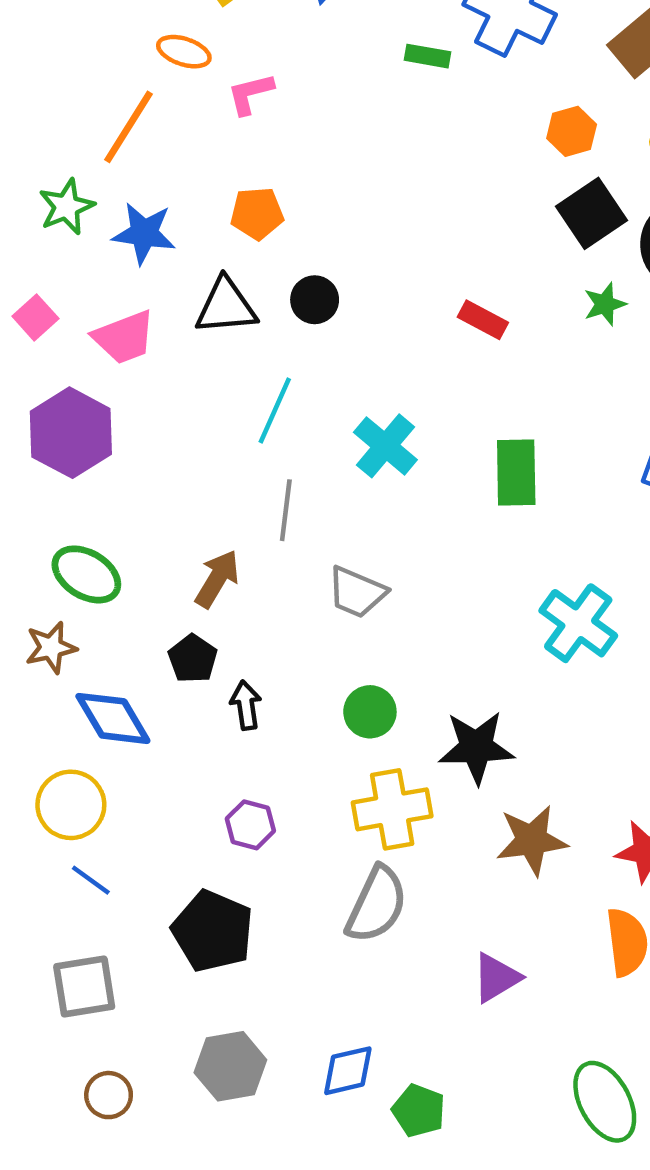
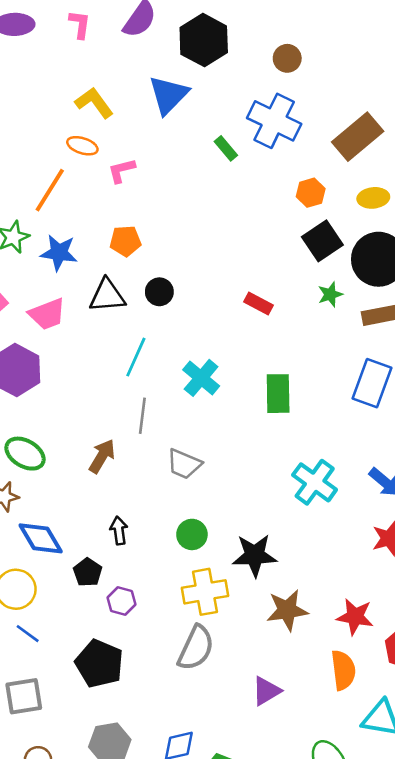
green rectangle: (428, 56) -> (226, 148), turned 40
black pentagon: (193, 659) -> (88, 572), moved

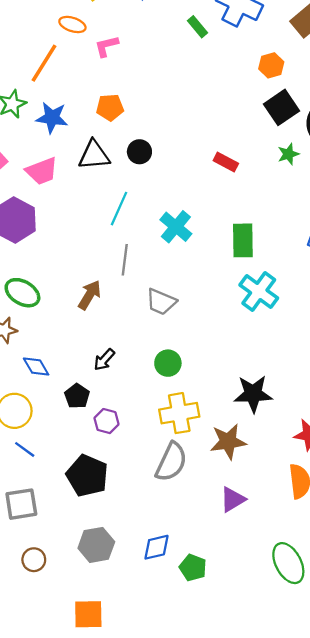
cyan cross: (315, 482) -> (259, 292), moved
black arrow: (119, 531) -> (104, 360), turned -130
blue diamond: (41, 538) -> (36, 367), size x0.7
black star: (255, 555) -> (253, 394), moved
brown star: (287, 610) -> (228, 442), moved

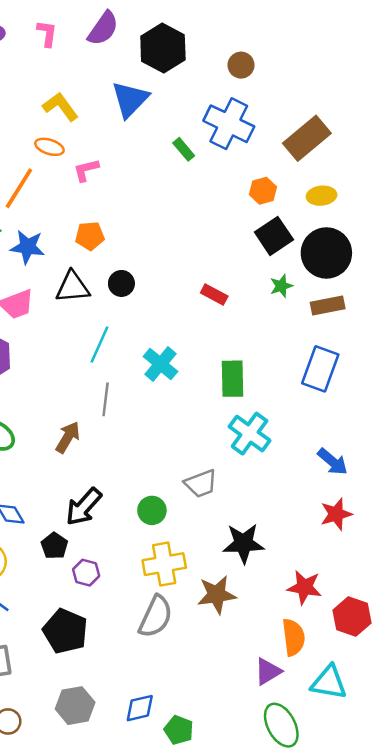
gray trapezoid: (161, 302) -> (201, 484), moved, turned -44
black arrow: (104, 360) -> (84, 507), size x1.6
purple triangle: (233, 499) -> (268, 671), moved

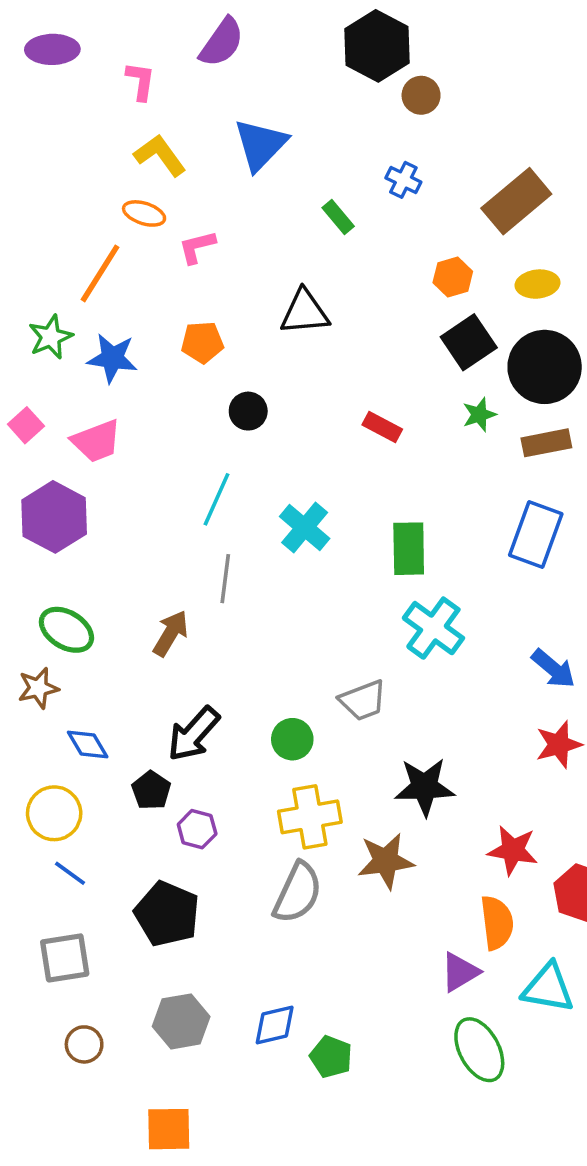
pink L-shape: (47, 33) -> (141, 81), moved
black hexagon: (163, 48) -> (377, 46), moved
blue cross: (229, 124) -> (403, 180), size x0.5
black triangle: (73, 287) -> (305, 312), moved

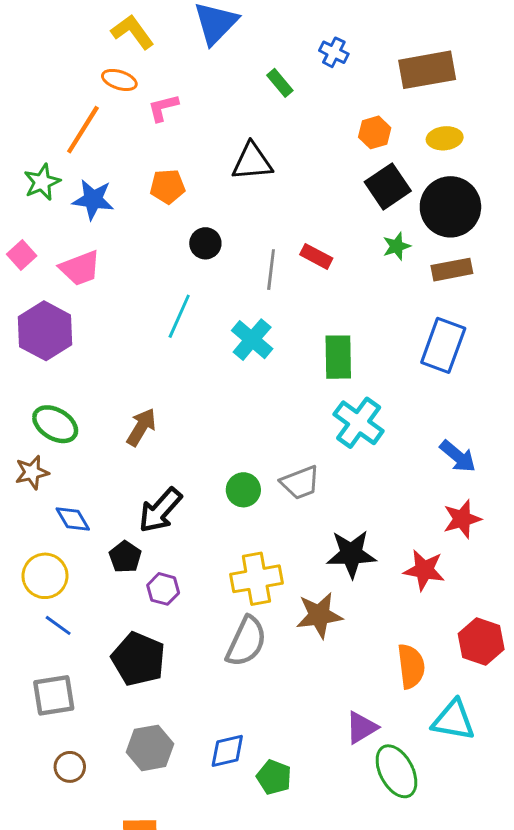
brown rectangle: (516, 201) -> (427, 70), turned 30
gray line: (225, 579) -> (271, 270), moved
green circle: (292, 739) -> (243, 490), moved
red star: (513, 850) -> (424, 570), moved
purple triangle: (460, 972) -> (361, 728), moved

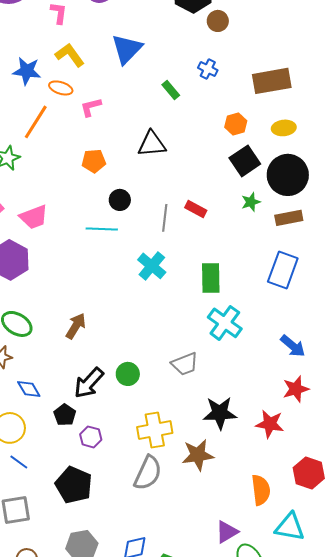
blue star: (93, 200) -> (27, 71), moved
cyan line: (179, 316) -> (102, 229), moved, turned 68
green circle: (243, 490) -> (128, 374), moved

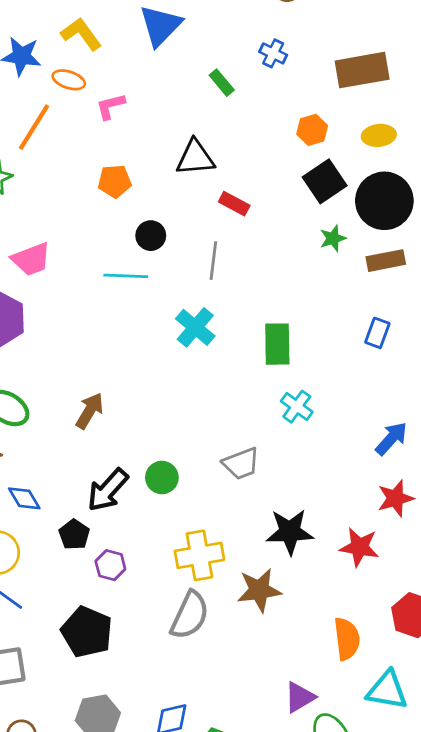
red rectangle: (196, 209) -> (234, 204), moved
blue rectangle: (283, 270) -> (377, 333), size x0.6
cyan cross: (225, 323) -> (297, 407), size x0.7
blue arrow: (293, 346) -> (391, 439), turned -88

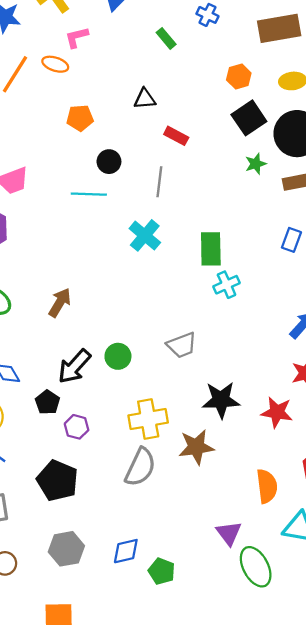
orange ellipse: (69, 80) -> (55, 64), moved
pink L-shape: (110, 106) -> (77, 37), moved
black triangle: (195, 158) -> (145, 99), size x0.7
cyan cross: (297, 407) -> (227, 285), moved, turned 30
purple triangle: (300, 697) -> (229, 533), turned -36

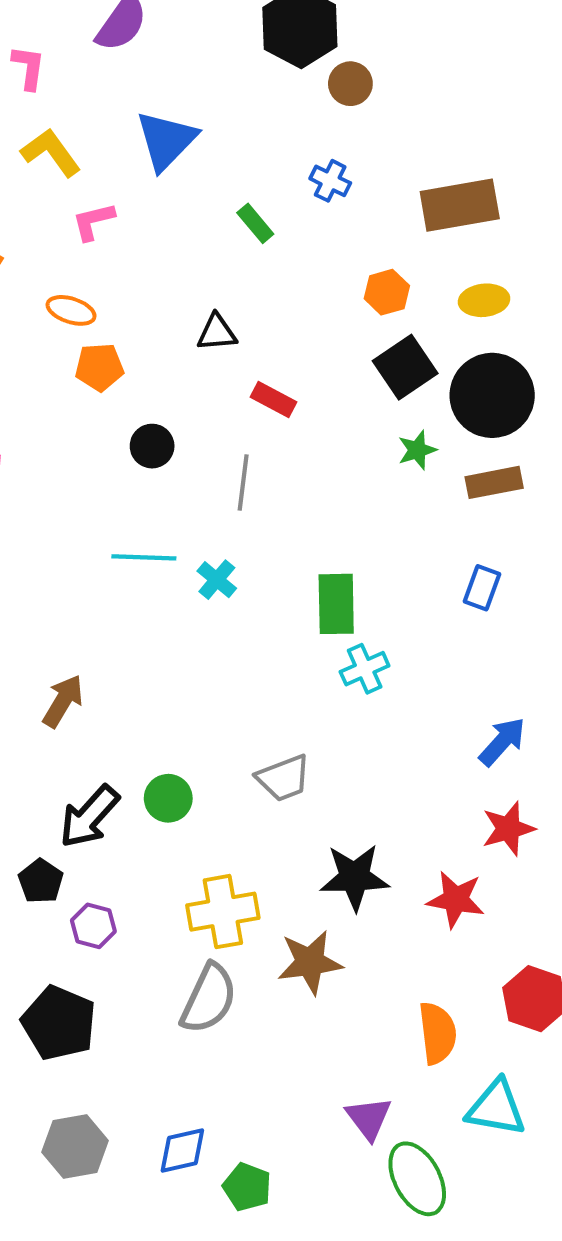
orange ellipse: (55, 64) -> (71, 310), moved
cyan line: (89, 194) -> (144, 557), moved
cyan cross: (145, 235) -> (217, 580), size x0.7

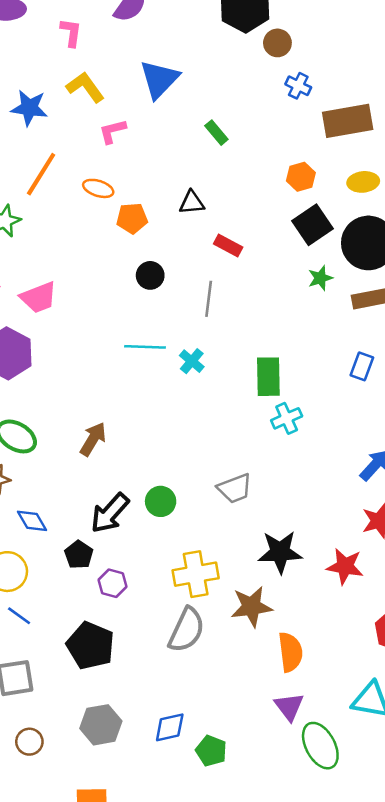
blue cross: (330, 181) -> (298, 86), moved
orange pentagon: (99, 367) -> (132, 218), moved
orange semicircle: (437, 1033) -> (290, 652), moved

